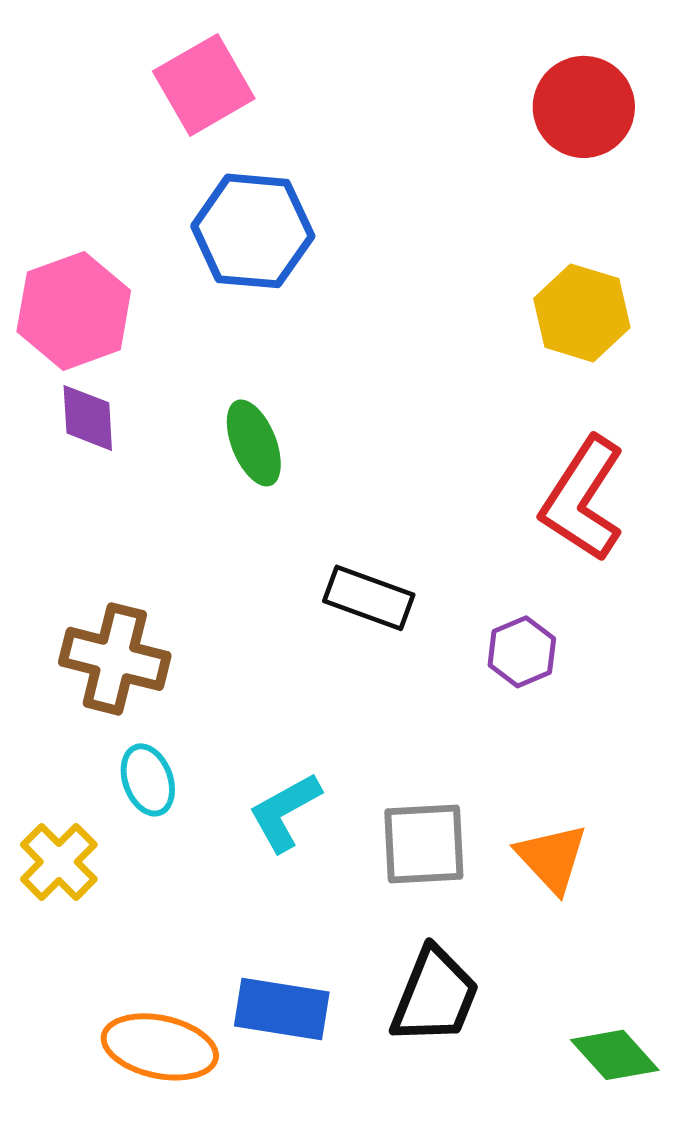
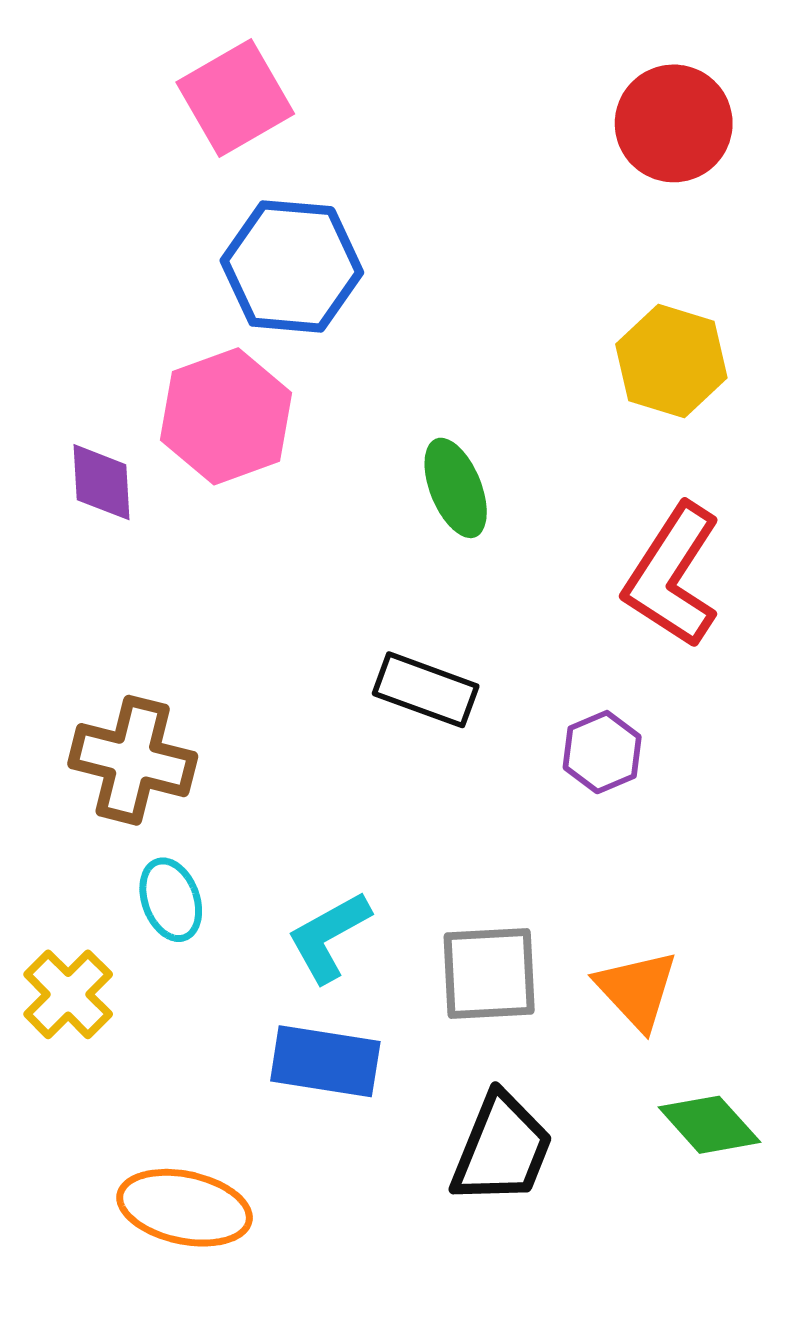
pink hexagon: (74, 311) -> (226, 416), moved
green ellipse: (254, 443) -> (456, 488), moved
blue rectangle: (282, 1009) -> (325, 1061), moved
green diamond: (615, 1055) -> (709, 1125), moved

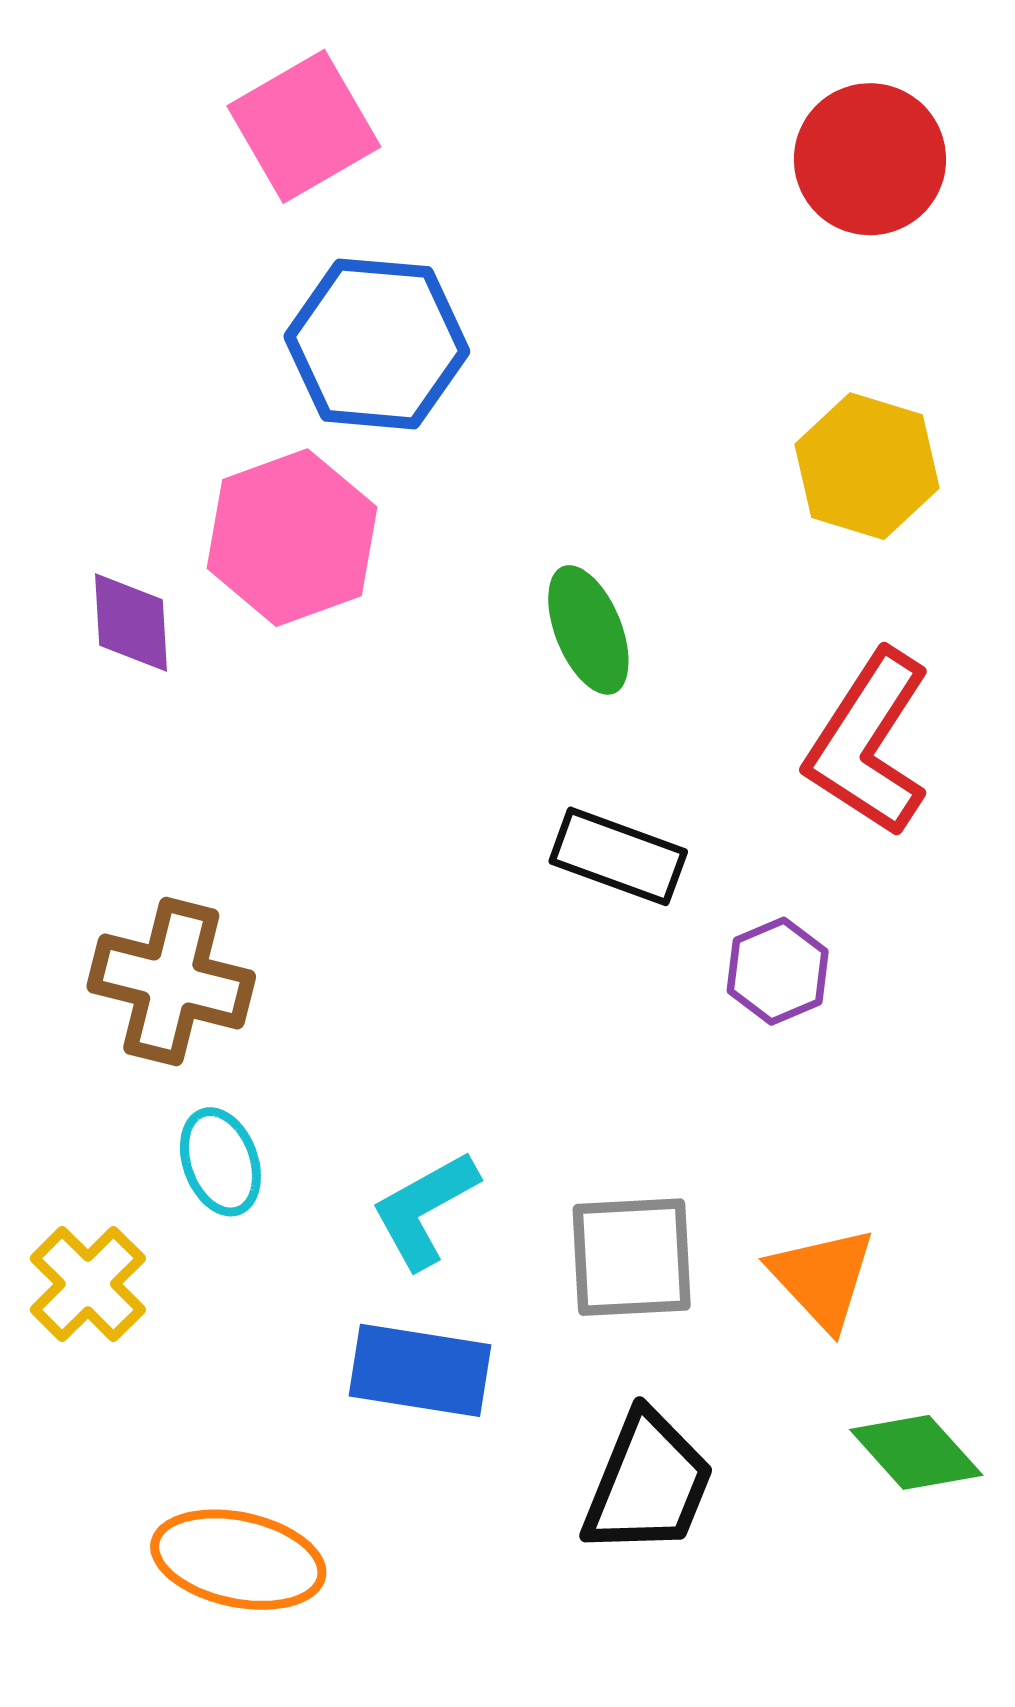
black rectangle: (426, 690) -> (618, 856), moved

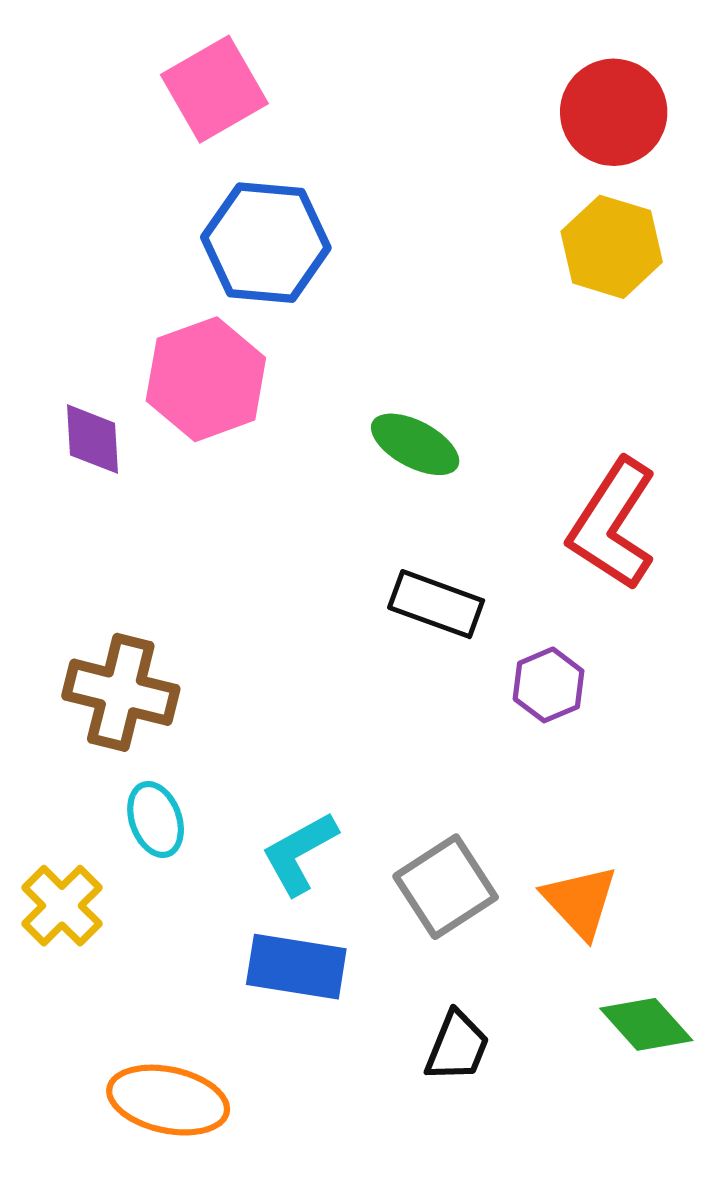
yellow hexagon: (867, 466) -> (612, 247), moved
green ellipse: (588, 630) -> (415, 444), turned -40
gray square: (632, 1257) -> (446, 887), turned -30
black trapezoid: (648, 1484) -> (457, 1046), size x0.7

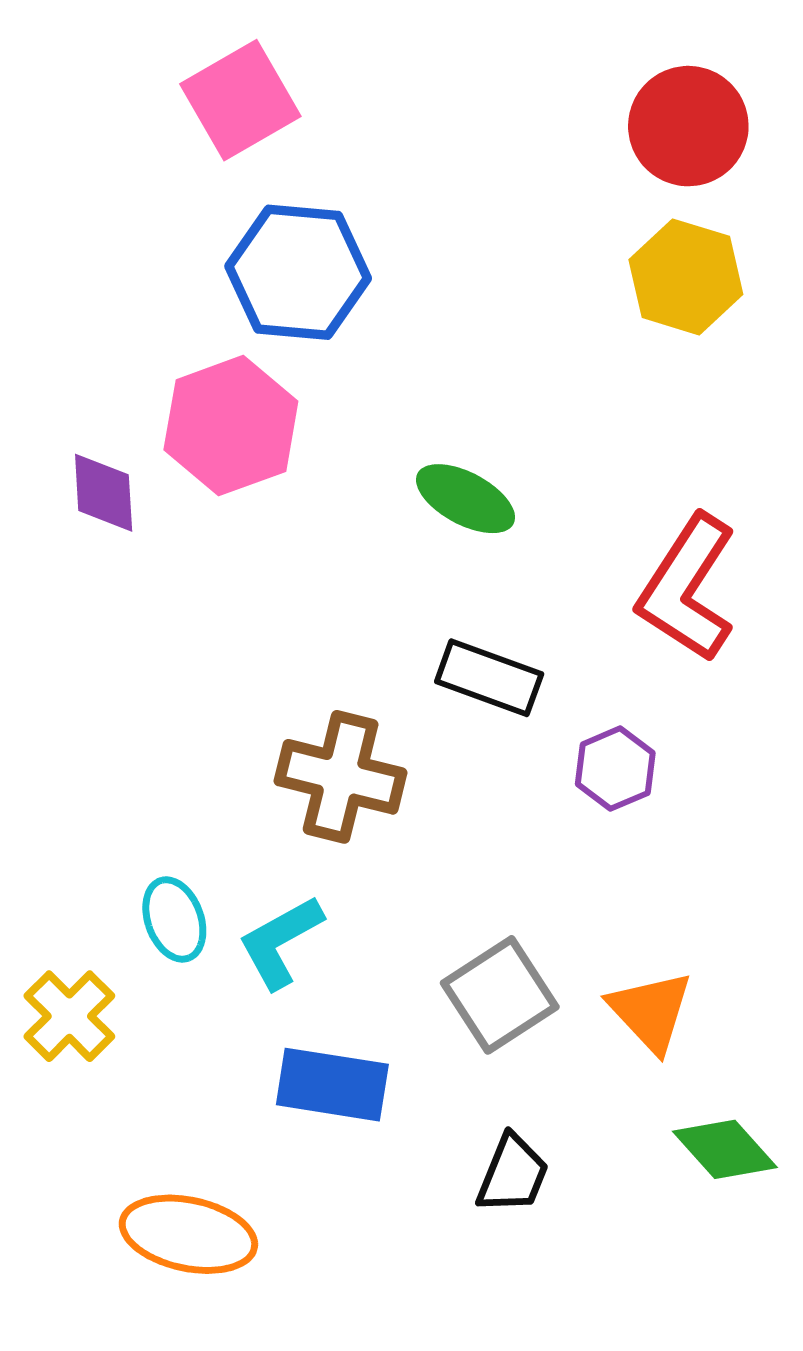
brown cross: (121, 692) -> (341, 777), moved
cyan L-shape: (299, 853) -> (280, 942), moved

